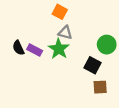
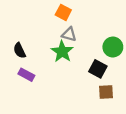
purple rectangle: (35, 50) -> (26, 75), moved

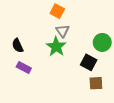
gray triangle: (69, 34) -> (63, 31), turned 40

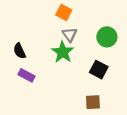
green circle: (102, 42) -> (107, 37), moved
brown square: (96, 83) -> (93, 102), moved

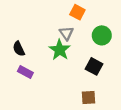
orange square: (64, 12) -> (77, 12), moved

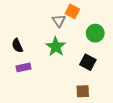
gray triangle: (66, 33) -> (59, 21), moved
purple rectangle: (25, 72) -> (24, 67), turned -40

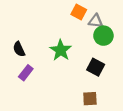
gray triangle: (59, 21) -> (96, 21), moved, turned -48
purple rectangle: (24, 67) -> (26, 73), turned -40

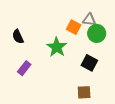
orange square: (79, 12) -> (74, 27), moved
black semicircle: (19, 49) -> (18, 37), moved

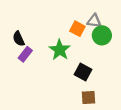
black square: (89, 63) -> (83, 72), moved
purple rectangle: (24, 68) -> (25, 54), moved

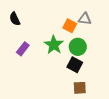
green circle: (102, 35) -> (78, 47), moved
black semicircle: (19, 39) -> (15, 19), moved

